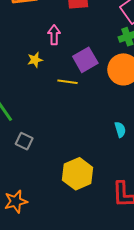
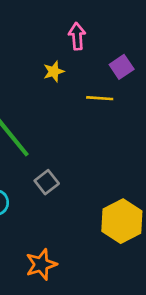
purple square: (85, 60) -> (122, 67), size x0.7
gray square: (24, 141) -> (47, 182), turned 30

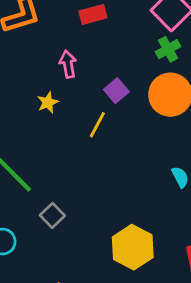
yellow line: (100, 98) -> (97, 125), turned -60

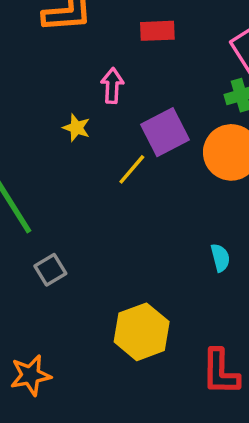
purple square: (116, 91) -> (165, 132), size x1.5
yellow star: (48, 102) -> (76, 128), turned 30

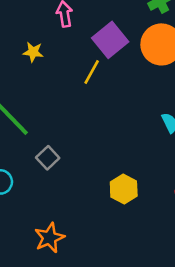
yellow star: (76, 128) -> (33, 52), moved
yellow hexagon: (142, 332) -> (124, 189), size x0.7

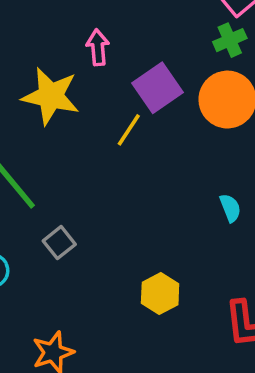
yellow star: (33, 52) -> (51, 96), size x2.0

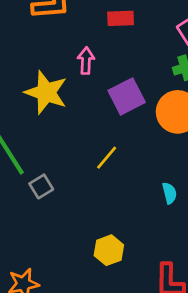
yellow line: (129, 130) -> (107, 158), moved
gray square: (59, 243) -> (41, 186), moved

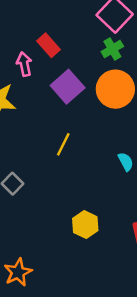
red rectangle: (121, 18) -> (49, 45), moved, turned 65

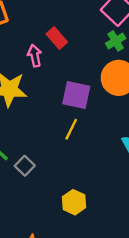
purple square: (68, 87) -> (76, 95), moved, turned -36
yellow hexagon: (85, 225) -> (74, 202), moved

